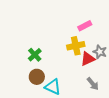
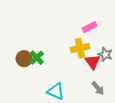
red triangle: (88, 59) -> (93, 62), turned -42
brown circle: (37, 77) -> (24, 59), moved

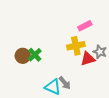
red triangle: (93, 62) -> (88, 59), turned 49
gray arrow: (98, 88) -> (65, 83), moved

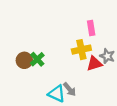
pink rectangle: (85, 26) -> (91, 28), turned -72

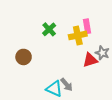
yellow cross: (81, 50) -> (78, 35), moved
green cross: (37, 59) -> (49, 29), moved

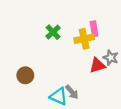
brown circle: (24, 57) -> (25, 75), moved

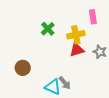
pink rectangle: (94, 29) -> (93, 17), moved
red triangle: (97, 65) -> (77, 50), moved

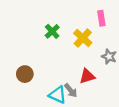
yellow cross: (76, 35) -> (83, 38), turned -36
red triangle: (77, 50) -> (87, 76), moved

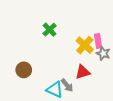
pink rectangle: (101, 18) -> (98, 41), moved
yellow cross: (83, 38) -> (85, 45), moved

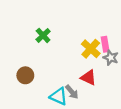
green cross: (50, 30) -> (43, 35), moved
red triangle: (83, 72) -> (89, 78), turned 42

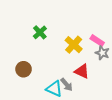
pink rectangle: (105, 44) -> (97, 41), turned -48
yellow cross: (91, 49) -> (74, 45), moved

